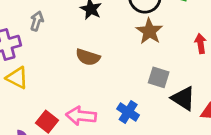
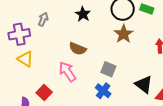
gray square: (159, 77) -> (108, 69), moved
pink arrow: (81, 116) -> (67, 72), moved, turned 45

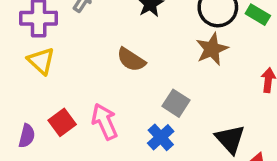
pink arrow: (67, 72) -> (105, 122), moved

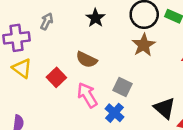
red square: (62, 122) -> (56, 77), moved
pink arrow: (105, 122) -> (87, 95), moved

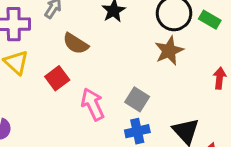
brown semicircle: (87, 60) -> (76, 44), moved
blue cross: (115, 113) -> (137, 131), moved, turned 30

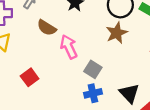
red square: (57, 78) -> (30, 77), moved
pink arrow: (93, 104) -> (69, 47), moved

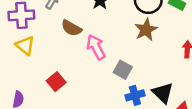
blue cross: (93, 93) -> (135, 95), moved

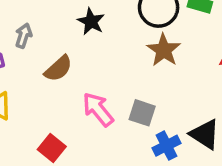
brown semicircle: (71, 28) -> (58, 69), turned -60
pink arrow: (96, 47) -> (98, 109), moved

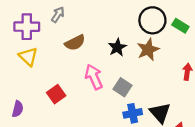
black star: (91, 21) -> (117, 47), moved

